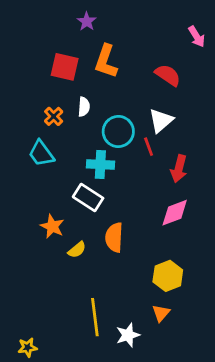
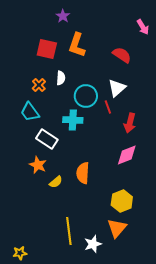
white rectangle: (88, 198) -> (47, 139), moved
orange triangle: (161, 313) -> (117, 228), size x1.5

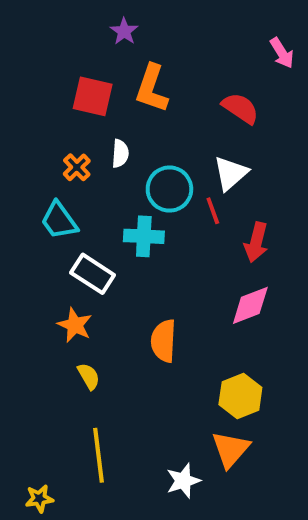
yellow semicircle: (56, 182) -> (89, 376), moved, turned -80
yellow line: (69, 231) -> (98, 455), moved

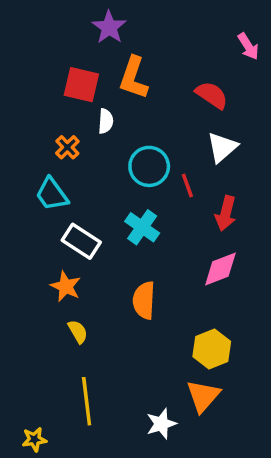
purple star: (124, 31) -> (109, 27), size x1.4
white semicircle: (120, 154) -> (106, 121), moved
white triangle: (231, 173) -> (222, 147), moved
cyan cross: (144, 236) -> (142, 227), moved, turned 32

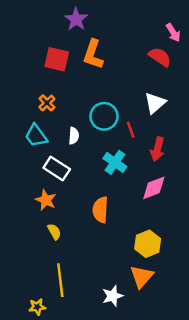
red semicircle: (212, 95) -> (160, 57), moved
white semicircle: (106, 121) -> (74, 136), moved
cyan cross: (142, 227) -> (115, 162), moved
yellow star: (34, 439) -> (37, 307), moved

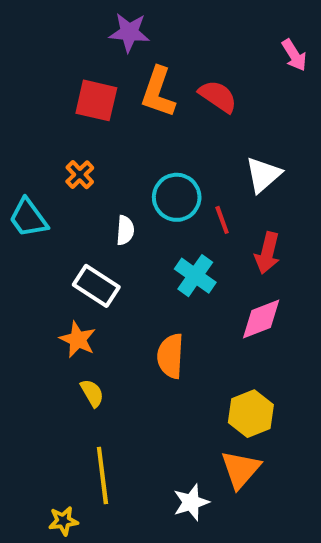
purple star: (76, 19) -> (129, 32), turned -30
red semicircle: (160, 57) -> (218, 96), moved
cyan trapezoid: (36, 136) -> (28, 218), moved

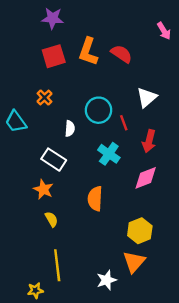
purple star: (129, 32) -> (53, 18), moved
red square: (96, 100) -> (54, 56), turned -30

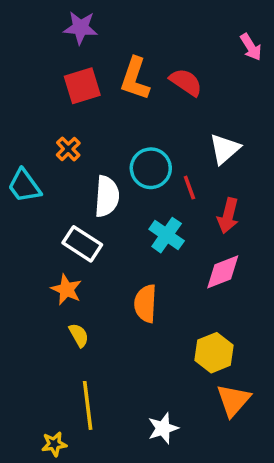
white semicircle: (70, 129) -> (107, 196), size x1.6
orange triangle: (134, 262) -> (233, 400), moved

